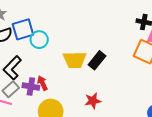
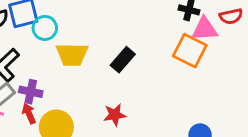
yellow trapezoid: (75, 60) -> (72, 55), moved
red arrow: (42, 83) -> (29, 113), moved

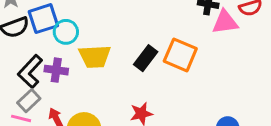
orange square: (190, 51) -> (180, 55), moved
purple cross: (31, 92) -> (56, 70), moved

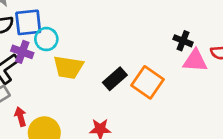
purple cross: (56, 70) -> (22, 52), moved

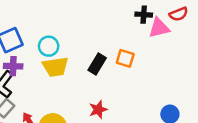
cyan circle: (46, 39) -> (49, 46), moved
orange square: (148, 82) -> (125, 58), size x0.7

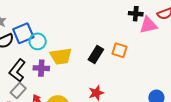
cyan circle: (49, 46) -> (38, 41), moved
purple cross: (13, 66) -> (41, 68), moved

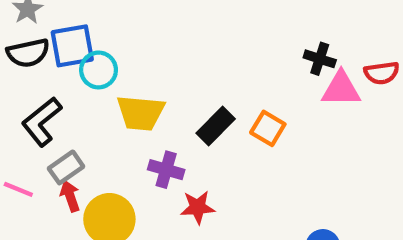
purple cross: (41, 68) -> (166, 170), moved
gray rectangle: (18, 91) -> (66, 167), moved

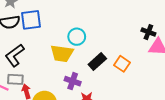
cyan circle: (99, 70) -> (77, 37), moved
gray rectangle: (66, 167) -> (15, 79), moved, turned 35

